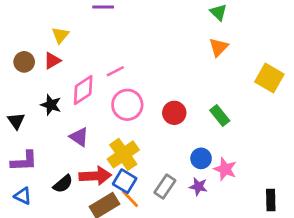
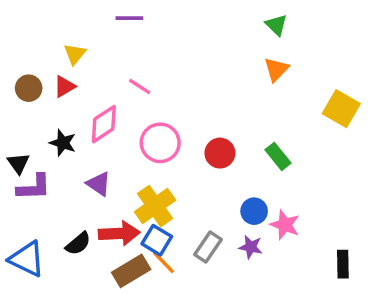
pink line: (115, 71) -> (140, 86), moved, turned 60
purple L-shape: (24, 161) -> (34, 187), moved
blue triangle: (23, 196) -> (27, 259), size x1.6

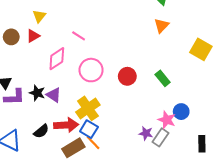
black star: (63, 143) -> (37, 93), moved
blue circle: (254, 211) -> (181, 112), moved
gray rectangle: (208, 247) -> (160, 137), moved

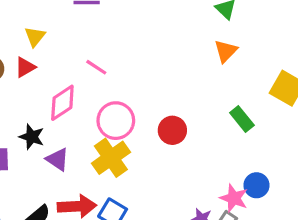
green rectangle: (163, 78) -> (242, 119), moved
black star: (37, 93) -> (32, 137), moved
yellow cross: (88, 108) -> (111, 158), moved

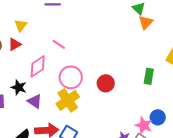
orange triangle: (226, 51) -> (146, 22), moved
green rectangle: (242, 119) -> (149, 76), turned 49

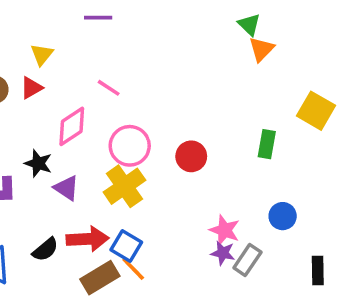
pink star: (144, 125) -> (225, 230), moved

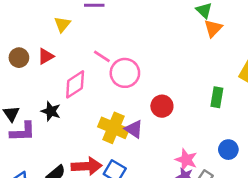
yellow triangle: (42, 54) -> (62, 24), moved
pink circle: (130, 146) -> (125, 73), moved
yellow cross: (124, 186) -> (113, 128), turned -32
purple triangle: (66, 188) -> (134, 129), moved

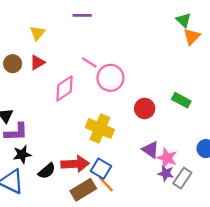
yellow triangle: (62, 24) -> (37, 33), moved
green rectangle: (217, 97) -> (181, 100), moved, turned -72
black star: (51, 111) -> (22, 154), moved, turned -30
purple triangle: (134, 129) -> (151, 150), moved

